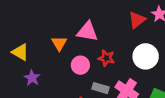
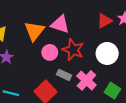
orange triangle: (59, 43) -> (34, 31), size x1.5
red star: (106, 58) -> (73, 50), size x1.5

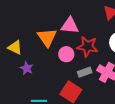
gray rectangle: (64, 75) -> (85, 72), turned -32

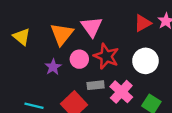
pink triangle: (70, 26) -> (92, 27), turned 36
purple star: (27, 68) -> (53, 67), moved

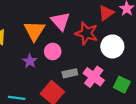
red star: (106, 56) -> (86, 33), moved

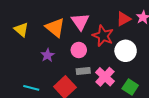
orange triangle: (34, 31) -> (55, 28), turned -30
pink circle: (53, 52) -> (79, 50), moved

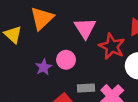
orange triangle: (55, 28) -> (42, 18), moved, turned 35
pink circle: (79, 50) -> (66, 60), moved

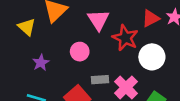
purple star: (44, 67) -> (41, 63), moved

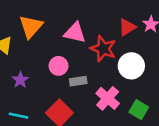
pink triangle: (98, 20) -> (75, 33), turned -40
gray rectangle: (100, 80) -> (78, 81), moved

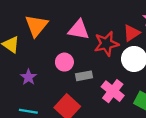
red triangle: (127, 27) -> (132, 33), moved
red star: (103, 49) -> (106, 44), turned -30

